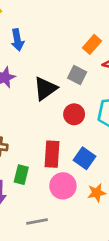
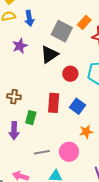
gray square: (77, 75) -> (62, 31), moved, size x1.5
pink circle: (63, 186) -> (69, 152), moved

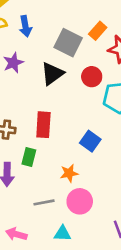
red circle: (70, 74) -> (92, 77), moved
red rectangle: (54, 103) -> (43, 125), moved
orange star: (86, 132) -> (69, 173), moved

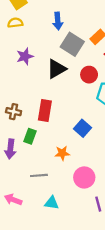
blue arrow: (25, 26) -> (58, 21), moved
pink circle: (80, 201) -> (84, 177), moved

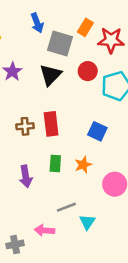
brown cross: (14, 112) -> (25, 126), moved
green rectangle: (30, 136) -> (55, 164), moved
gray line: (39, 175) -> (66, 207), moved
cyan triangle: (52, 203) -> (87, 222), turned -48

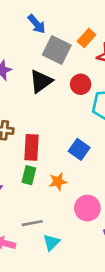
blue arrow: (37, 23) -> (37, 24), turned -30
red rectangle: (51, 124) -> (31, 147), moved

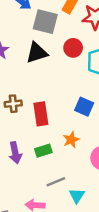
black triangle: (41, 81) -> (37, 53), turned 30
green rectangle: (29, 175) -> (43, 151), moved, turned 70

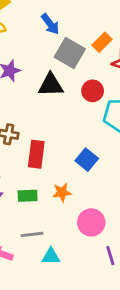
cyan triangle: (77, 196) -> (51, 256), turned 42

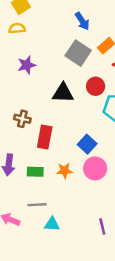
blue arrow: (50, 24) -> (82, 21), moved
black triangle: (51, 85) -> (63, 93), moved
pink circle: (91, 222) -> (95, 168), moved

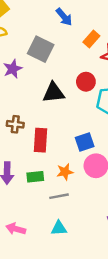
gray square: (78, 53) -> (41, 49), moved
blue square: (87, 144) -> (85, 142), turned 36
gray line: (37, 205) -> (59, 196), moved

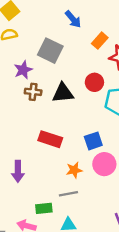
brown cross: (15, 124) -> (33, 92), moved
red rectangle: (40, 140) -> (50, 139), turned -75
green rectangle: (35, 177) -> (44, 208), moved

